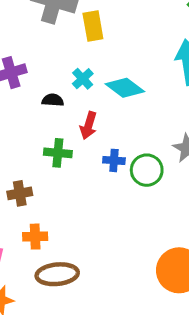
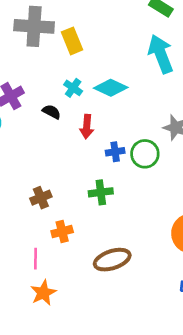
black semicircle: (53, 100) -> (52, 112), turned 36
green cross: (58, 153) -> (101, 192), moved
brown ellipse: (57, 274) -> (112, 260), moved

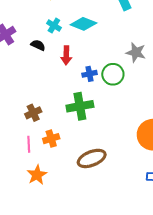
green cross: (101, 192) -> (80, 106), size x1.4
pink line: (36, 259) -> (29, 144), moved
orange star: (43, 293) -> (37, 175), moved

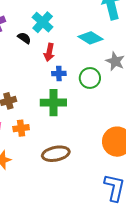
cyan diamond: (83, 24) -> (90, 38), moved
cyan cross: (54, 25) -> (43, 22), size x1.5
blue cross: (89, 74) -> (59, 74), moved

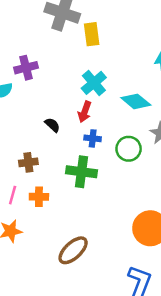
cyan cross: (43, 22) -> (94, 83), moved
black semicircle: (24, 38) -> (52, 125), moved
brown ellipse: (56, 154) -> (73, 250), moved, turned -40

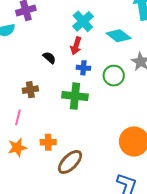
orange cross: (39, 197) -> (48, 142), moved

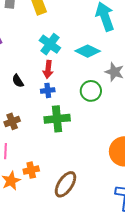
black semicircle: (49, 58) -> (18, 81), moved, turned -152
blue cross: (83, 68) -> (48, 90), moved
orange cross: (48, 142) -> (31, 170), moved

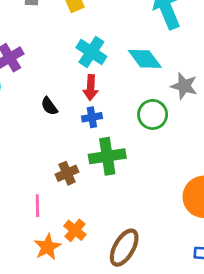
cyan diamond: (88, 51) -> (145, 59), turned 30
brown cross: (12, 121) -> (67, 173), moved
orange cross: (31, 170) -> (75, 230), turned -35

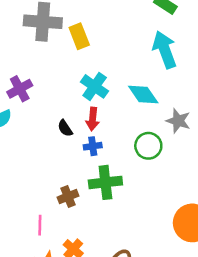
black semicircle: (49, 106) -> (65, 128), moved

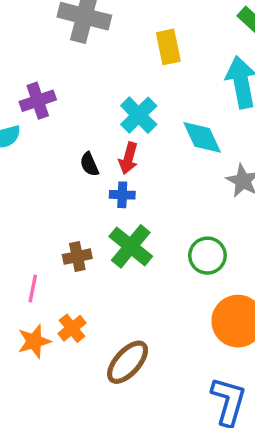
yellow rectangle: (79, 36) -> (168, 47), moved
green circle: (148, 146) -> (207, 256), moved
green cross: (105, 182) -> (131, 246), turned 36

